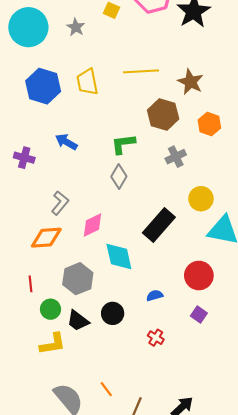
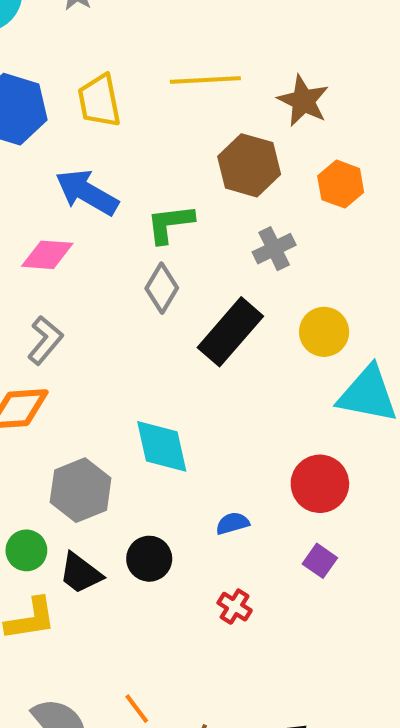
blue arrow: (66, 142) -> (87, 192), moved, size x1.4
pink diamond: (93, 225) -> (47, 255), moved, turned 30
black rectangle: (159, 225) -> (230, 332), moved

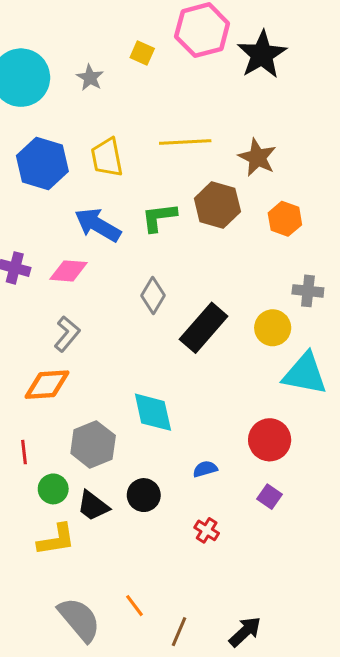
green L-shape: (170, 224) -> (159, 217), moved
gray cross: (274, 249) -> (308, 291), moved, turned 32

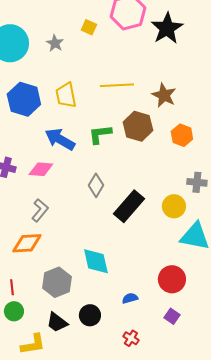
green circle: (53, 489) -> (14, 311), moved

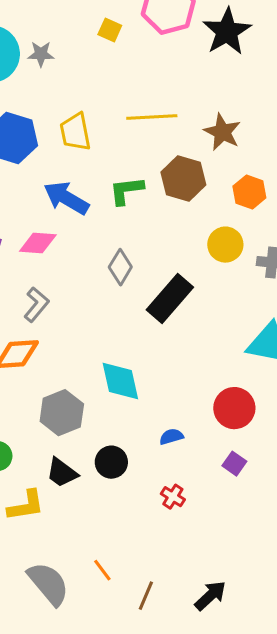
gray star: (55, 43) -> (41, 54), moved, turned -30
yellow circle: (174, 206) -> (225, 245), moved

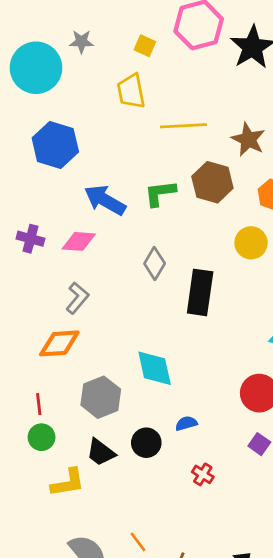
gray star: (41, 54) -> (81, 42), moved
yellow trapezoid: (75, 132) -> (131, 91), moved
black rectangle: (170, 299) -> (200, 292), turned -33
blue semicircle: (171, 437) -> (186, 423), moved

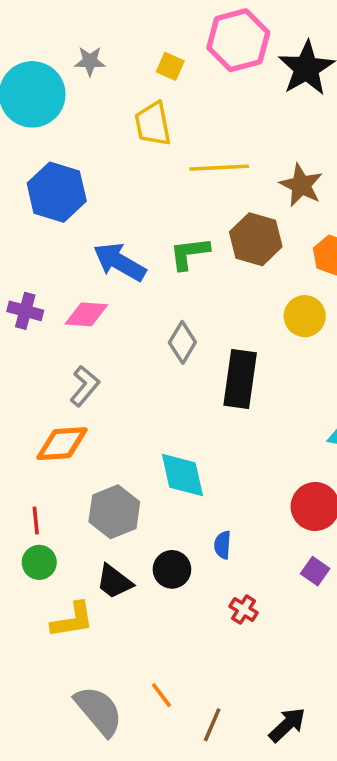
blue semicircle: (186, 423) -> (223, 545), turned -70

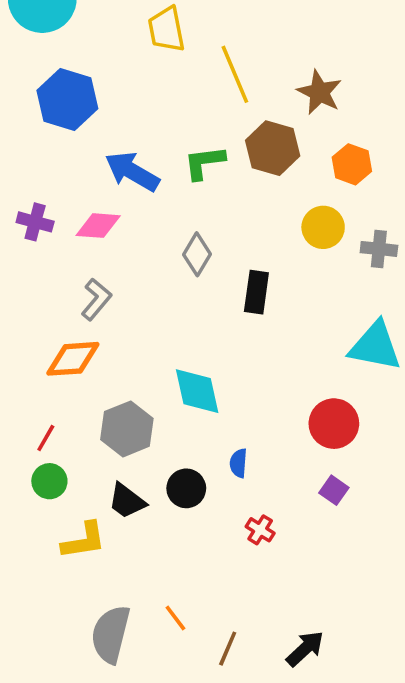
yellow line: (219, 168) -> (235, 74), turned 70
black rectangle: (240, 379) -> (256, 292), size x0.7
red line: (36, 520) -> (46, 438), turned 36
gray semicircle: (99, 711) -> (111, 634), turned -126

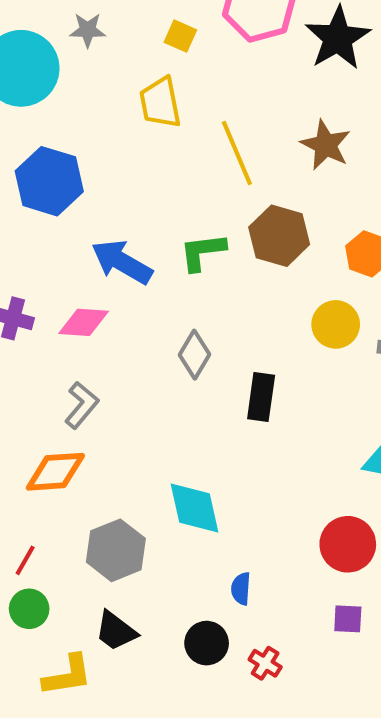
brown star: (319, 92) -> (326, 145), moved
black circle: (186, 488) -> (207, 643), moved
purple square: (334, 490) -> (348, 619), turned -32

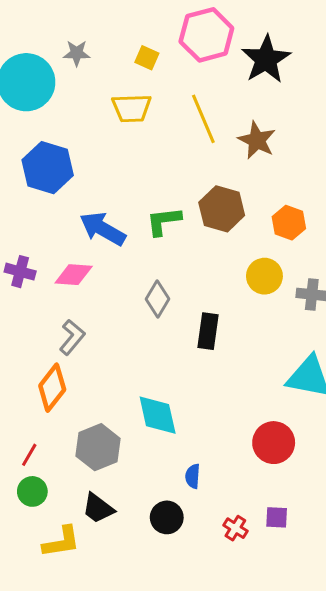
yellow trapezoid: (160, 103) -> (132, 108), turned -81
yellow line: (237, 153) -> (203, 119), moved
orange diamond: (55, 472) -> (52, 388), turned -48
purple square: (348, 619) -> (277, 517), moved
red cross: (265, 663) -> (235, 528), moved

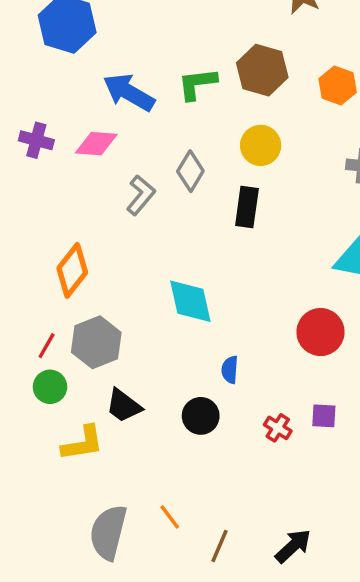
yellow circle: (264, 276) -> (261, 145), moved
gray L-shape: (72, 337) -> (141, 195), moved
gray hexagon: (98, 447) -> (96, 342), moved

